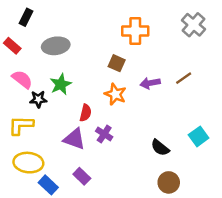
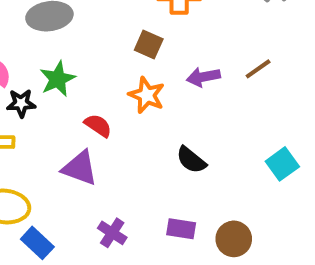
red semicircle: (86, 113) -> (98, 125), turned -70
purple cross: (104, 134) -> (112, 233), moved
black semicircle: (160, 148) -> (191, 160), moved
purple rectangle: (82, 176) -> (181, 229), moved, turned -35

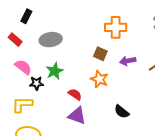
purple arrow: (203, 77) -> (128, 61), moved
purple triangle: (80, 168) -> (77, 116), moved

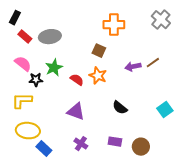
black rectangle: (26, 16) -> (15, 18), moved
red rectangle: (15, 40) -> (25, 37), moved
purple arrow: (128, 61) -> (133, 67), moved
red semicircle: (75, 94) -> (77, 80), moved

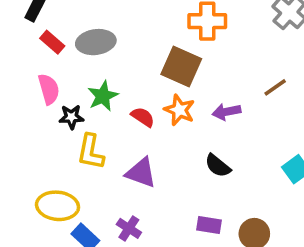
brown square: (99, 51) -> (181, 66), size x1.6
pink semicircle: (23, 64) -> (49, 89), turned 36
purple arrow: (133, 67) -> (226, 112), moved
yellow L-shape: (22, 101) -> (91, 152), moved, turned -80
purple cross: (81, 144) -> (129, 228), moved

